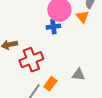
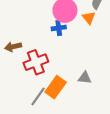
orange rectangle: (50, 84) -> (56, 87), size x1.5

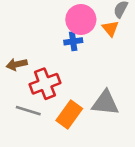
gray triangle: (85, 78) -> (105, 103), size x1.6
gray line: (38, 96) -> (28, 111), moved, turned 72

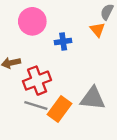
pink circle: (81, 19) -> (32, 21), moved
gray line: (28, 111) -> (36, 105), moved

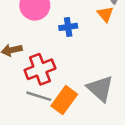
gray triangle: (93, 98) -> (100, 89), turned 36

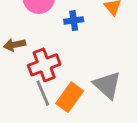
gray line: (39, 96) -> (43, 93), turned 50

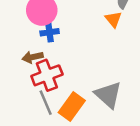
blue cross: (74, 21) -> (50, 32), moved
brown arrow: (15, 45) -> (33, 57), moved

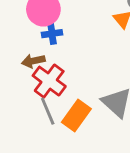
red cross: (47, 75) -> (49, 81), turned -32

